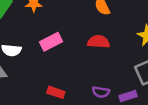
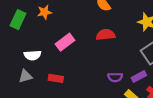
red rectangle: (56, 92) -> (56, 78), moved

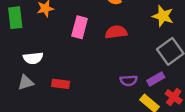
green rectangle: (18, 20) -> (15, 18), turned -30
pink rectangle: (65, 42) -> (80, 27), moved, turned -36

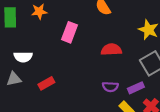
red semicircle: (116, 32) -> (111, 50), moved
red rectangle: (61, 84) -> (46, 83), turned -42

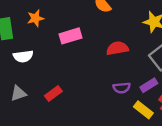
pink rectangle: (69, 32) -> (71, 36), turned 60
white semicircle: (23, 57) -> (23, 56), moved

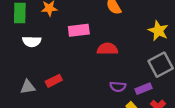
red semicircle: (117, 48) -> (107, 49), moved
gray triangle: (18, 93) -> (28, 87), moved

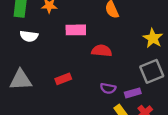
red rectangle: (54, 81) -> (63, 79), moved
gray triangle: (28, 87) -> (21, 80), size x1.5

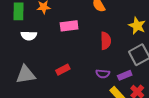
red semicircle: (102, 51) -> (106, 41), moved, turned 90

